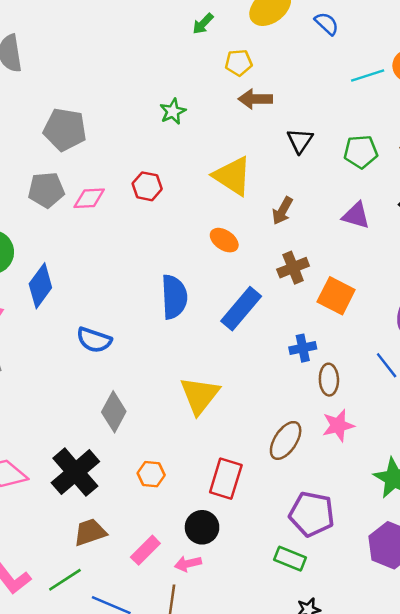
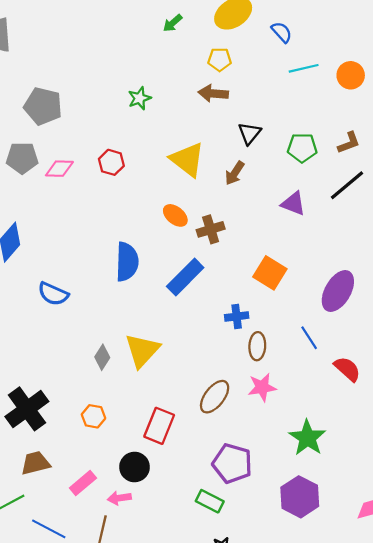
yellow pentagon: (239, 63) -> (220, 59), moved
cyan line: (368, 76) -> (304, 68), moved
brown arrow: (282, 211) -> (235, 173), moved
brown cross: (293, 268) -> (211, 229), moved
gray diamond: (114, 412) -> (102, 357), moved, size x0.7

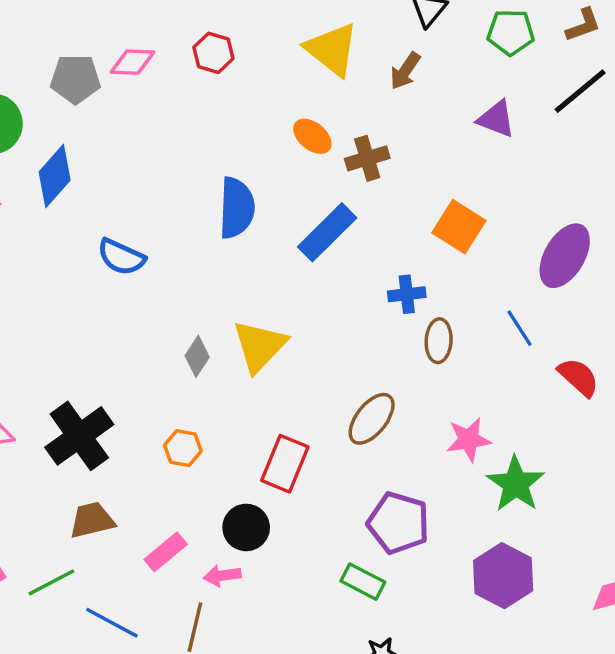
gray pentagon: (22, 158) -> (75, 79), moved
pink star: (262, 387) -> (469, 440), moved

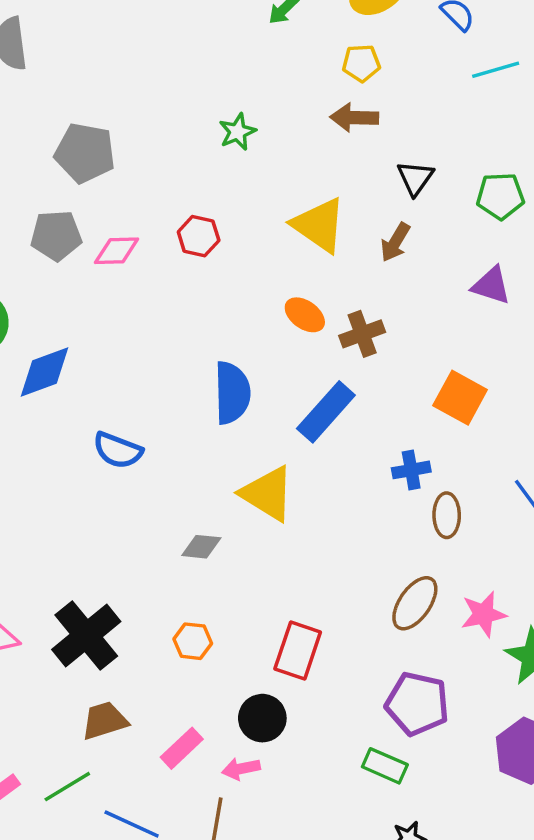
gray pentagon: (75, 79) -> (56, 236), moved
blue diamond: (55, 176) -> (44, 372), turned 32
yellow triangle: (259, 346) -> (268, 494), moved, turned -38
gray diamond: (197, 356) -> (201, 547), turned 66
brown ellipse: (372, 419) -> (415, 603), moved

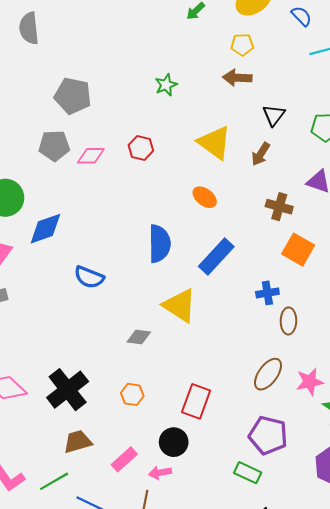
brown cross: (362, 334) -> (279, 207), moved, turned 35

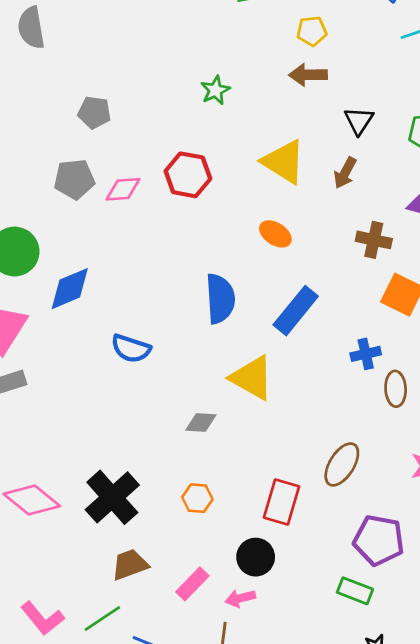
gray pentagon: (73, 96) -> (94, 112), size x0.7
red hexagon: (141, 148) -> (188, 175), size x1.4
brown ellipse: (268, 374) -> (342, 464), moved

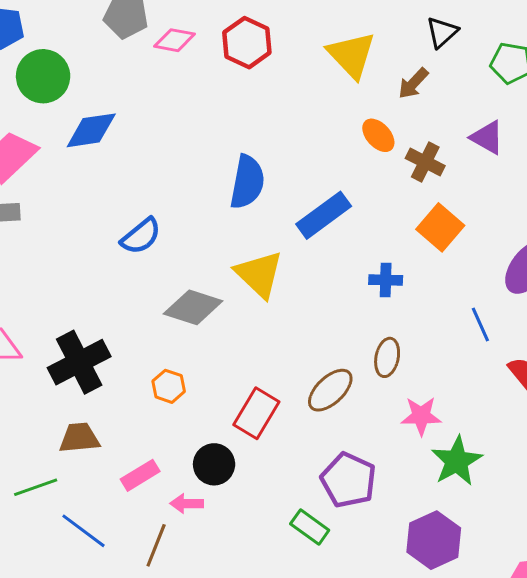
orange ellipse: (275, 234) -> (378, 135), moved
blue semicircle: (131, 348) -> (141, 236), moved, turned -72
brown ellipse: (396, 389) -> (387, 357), moved
gray diamond: (201, 422) -> (193, 307), size x1.6

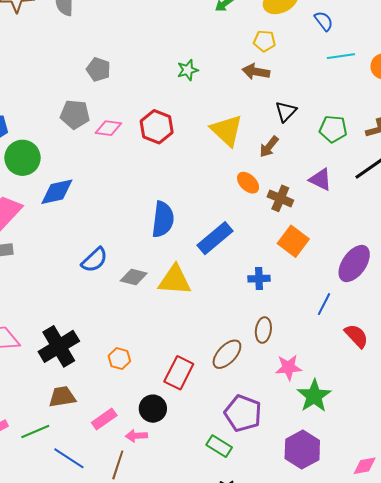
yellow triangle: (259, 274) -> (175, 280), turned -36
gray diamond: (193, 307) -> (134, 277), moved, size x0.7
blue line: (480, 324) -> (324, 304), turned 55

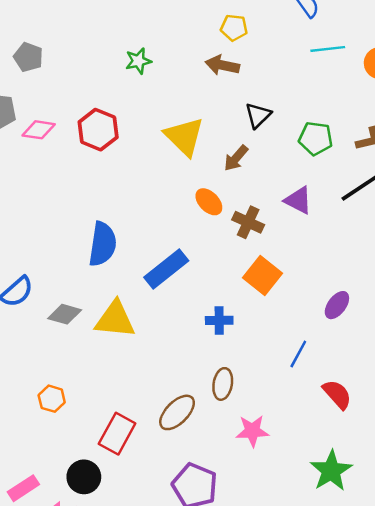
purple ellipse: (354, 264) -> (337, 305), size x0.6
orange hexagon: (119, 359) -> (52, 399), moved
green star: (314, 396) -> (331, 471), moved

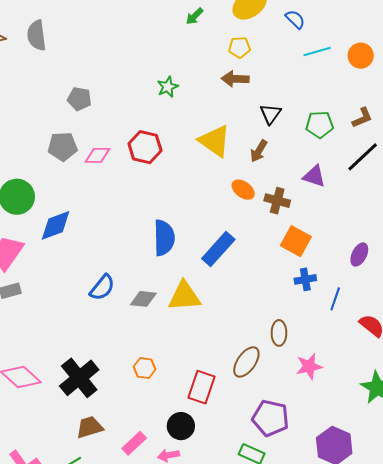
blue cross: (219, 320) -> (305, 279), moved

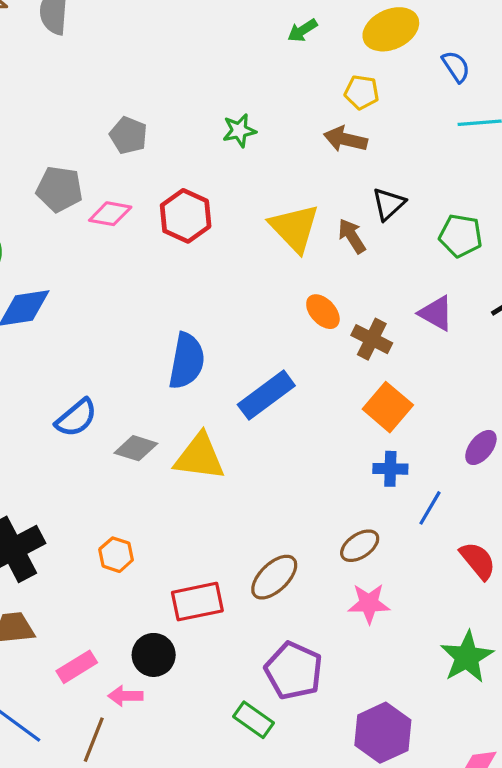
gray pentagon: (79, 99) -> (128, 135), moved
brown arrow: (259, 151) -> (352, 236), moved, turned 105
brown ellipse: (279, 333) -> (360, 546), moved, turned 45
red rectangle: (201, 387) -> (197, 602), turned 48

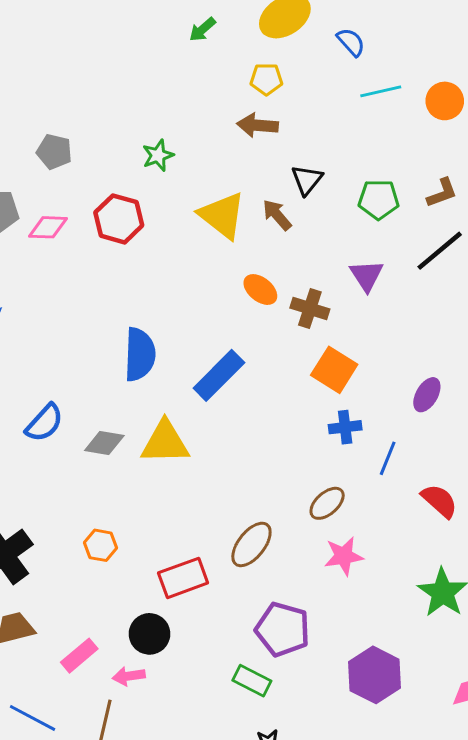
green star: (239, 130) -> (158, 155), moved
purple triangle: (436, 313) -> (366, 275), turned 36

